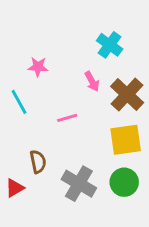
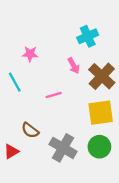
cyan cross: (110, 45) -> (88, 36), turned 30
brown semicircle: (38, 162) -> (30, 130), turned 138

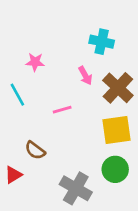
cyan cross: (88, 36) -> (102, 42), turned 36
gray cross: (63, 148) -> (76, 188), moved

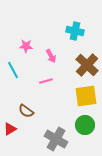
pink arrow: (85, 76) -> (51, 56), moved

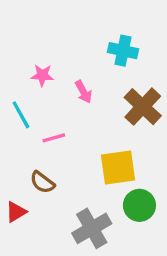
pink line: (46, 81) -> (54, 138), moved
yellow square: (86, 96) -> (118, 167), moved
gray cross: (56, 139) -> (92, 228), turned 30

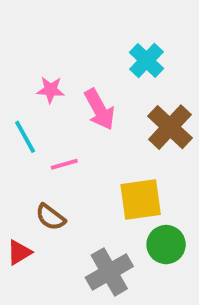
cyan cross: (123, 51) -> (146, 60), turned 32
pink arrow: (83, 92) -> (99, 109), size x1.5

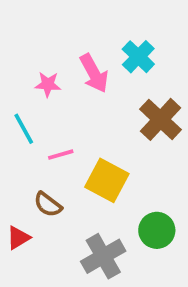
pink arrow: (99, 109) -> (94, 73), moved
yellow square: (141, 200) -> (107, 180), moved, turned 36

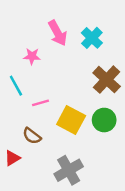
pink arrow: (94, 73) -> (58, 33), moved
green circle: (157, 230) -> (104, 120), moved

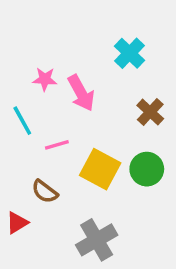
pink arrow: (58, 33) -> (81, 93), moved
brown cross: (107, 80) -> (150, 112), size x0.7

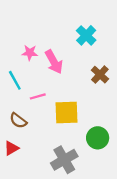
yellow square: (100, 169) -> (67, 113), turned -30
green circle: (147, 169) -> (98, 138), moved
brown semicircle: (45, 192) -> (18, 121), moved

